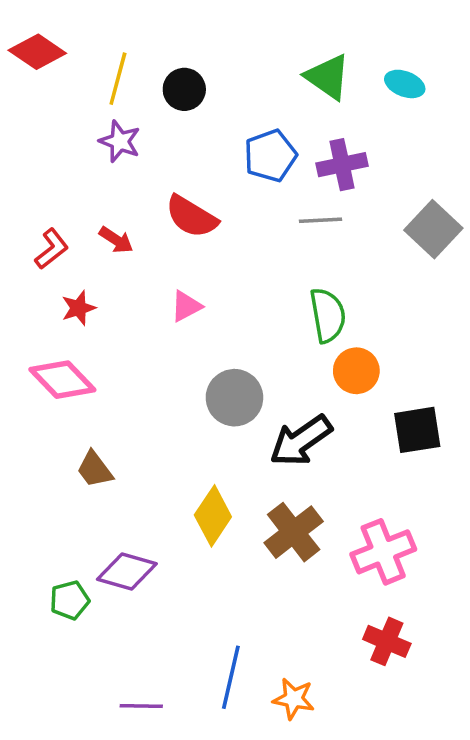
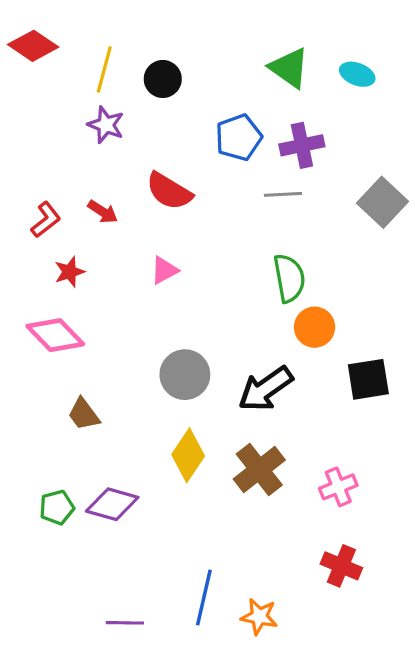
gray circle: (234, 398) -> (185, 375), moved
pink cross: (383, 552) -> (338, 487), size x0.7
green pentagon: (70, 600) -> (57, 507), moved

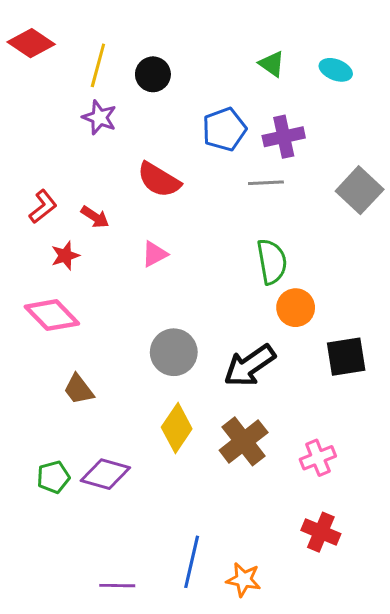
green triangle: (289, 68) -> (272, 64), size x0.7
red arrow: (103, 212) -> (95, 217), moved

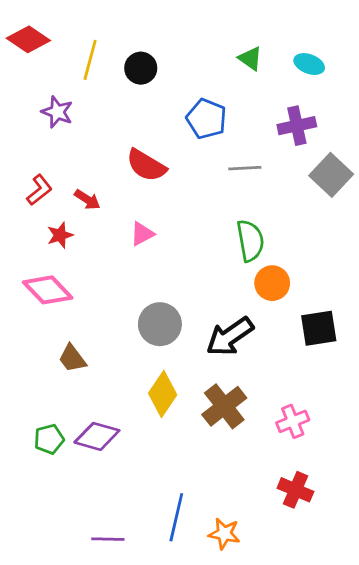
purple star: (99, 117) -> (57, 112), moved
blue pentagon: (224, 129) -> (206, 119), turned -30
purple cross: (284, 137) -> (297, 126), moved

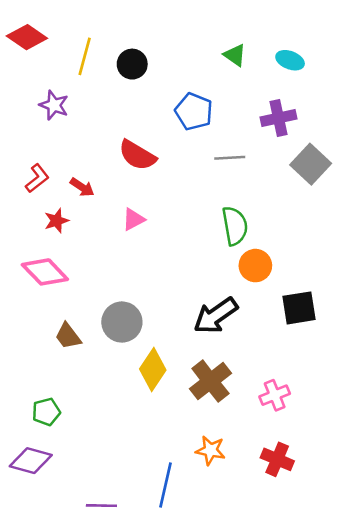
gray circle: (160, 324) -> (122, 322), moved
purple diamond: (97, 436) -> (31, 461), moved
orange star: (224, 534) -> (210, 450), moved

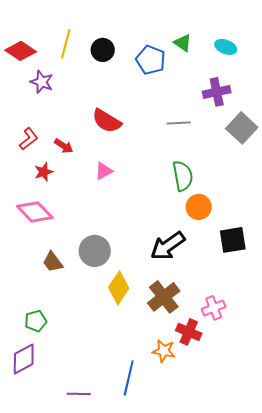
red diamond: (27, 37) -> (21, 51), moved
blue pentagon: (194, 112) -> (151, 60), moved
red cross: (277, 459) -> (189, 332), moved
purple diamond: (31, 461) -> (24, 359), turned -44

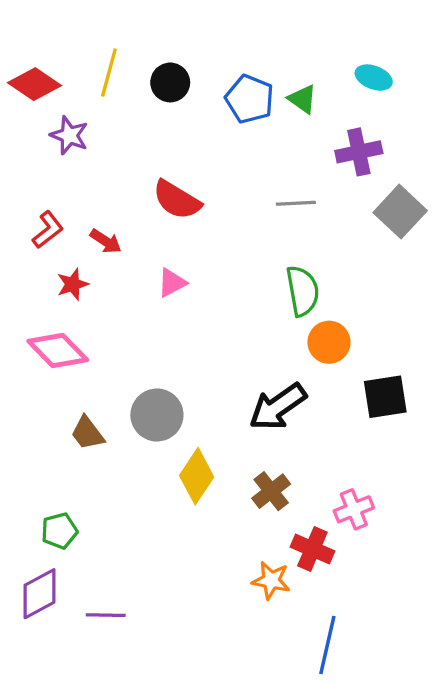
green triangle: (183, 43) -> (303, 99), moved
brown cross: (164, 297) -> (271, 491), size x0.7
blue line: (129, 378) -> (327, 645), moved
purple line: (79, 394) -> (106, 615), moved

